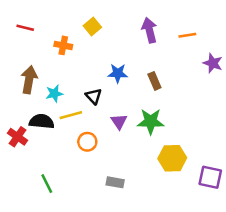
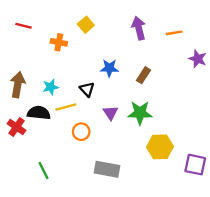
brown arrow: (29, 80) -> (18, 85), moved
brown rectangle: (154, 81) -> (143, 75), turned 56
gray rectangle: (115, 182) -> (107, 169), size x1.5

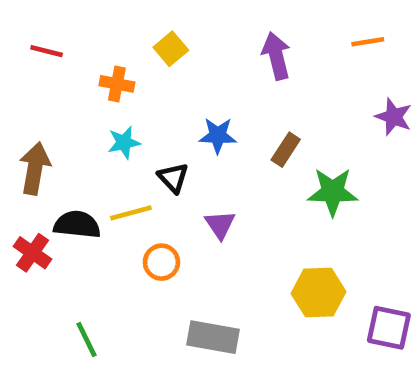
orange line: (174, 33) -> (368, 42), moved
cyan star: (51, 87) -> (124, 143), moved
green star: (140, 113) -> (333, 192), moved

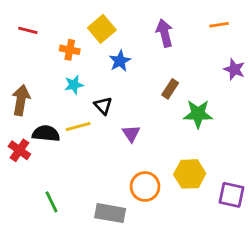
yellow square: (171, 49) -> (102, 29), size x1.4
blue star: (218, 136) -> (120, 61), moved, turned -30
orange circle: (161, 262) -> (145, 187), moved, size x1.4
gray rectangle: (213, 337) -> (110, 213), moved

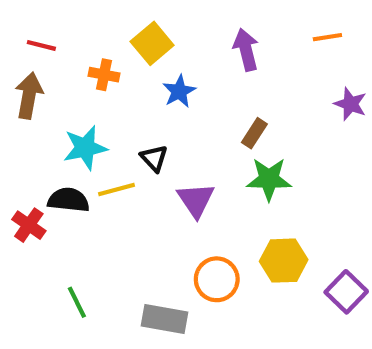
cyan star: (74, 85) -> (85, 148), moved, size x1.5
brown arrow: (21, 100) -> (29, 96), moved
green star: (198, 114) -> (269, 179), moved
purple triangle: (131, 134) -> (196, 200), size x1.4
purple square: (232, 195) -> (346, 292), turned 32

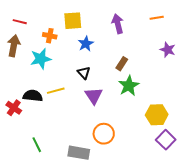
yellow square: (152, 43) -> (73, 21), turned 36
cyan star: (85, 148) -> (41, 59), moved
black triangle: (154, 158) -> (84, 73), moved
green star: (269, 179) -> (129, 86), turned -30
yellow hexagon: (284, 261) -> (157, 115), moved

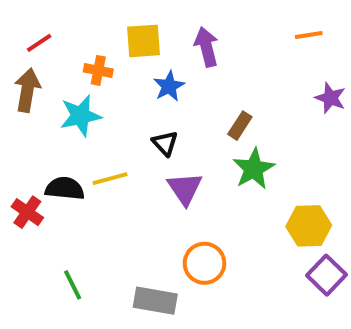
red line: (20, 22) -> (39, 43), turned -48
purple arrow: (118, 24) -> (206, 47), moved

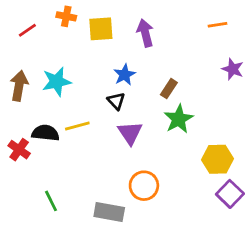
orange cross: (98, 70) -> (66, 16), moved
blue star: (169, 86) -> (124, 75), moved
brown arrow: (27, 90) -> (19, 86), moved

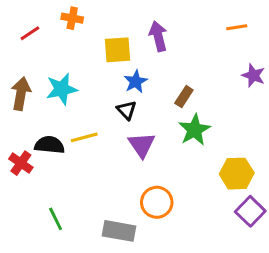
yellow square: (101, 29) -> (117, 50), moved

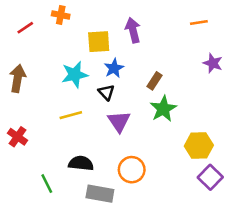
cyan star: (62, 89) -> (75, 75), moved
black semicircle: (50, 145) -> (81, 163), moved

